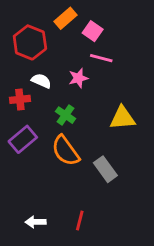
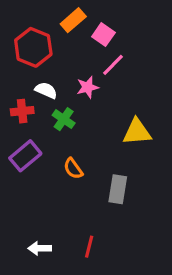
pink line: (101, 58) -> (113, 65), turned -60
green cross: (66, 115) -> (64, 119), moved
orange semicircle: (66, 151) -> (73, 169), size x0.6
gray rectangle: (105, 169) -> (118, 189), turned 45

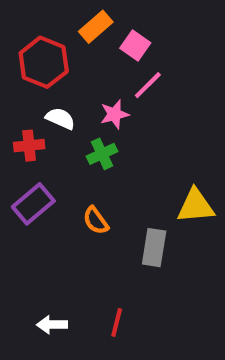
green cross: (64, 119) -> (102, 154), moved, turned 30
yellow triangle: (137, 132) -> (196, 206), moved

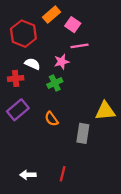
pink line: (148, 85) -> (79, 46), turned 36

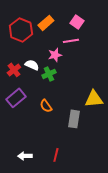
orange rectangle: (51, 15) -> (46, 23), moved
pink square: (73, 25) -> (77, 22), moved
white semicircle: (32, 64) -> (32, 65), moved
red cross: (16, 78) -> (14, 70), turned -32

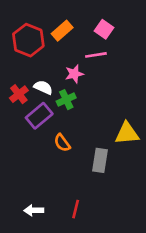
purple rectangle: (16, 98) -> (39, 116), moved

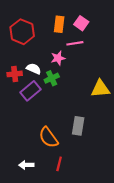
orange rectangle: (62, 31) -> (59, 24), moved, turned -42
red cross: (19, 94) -> (15, 74), turned 32
yellow triangle: (127, 133) -> (100, 89), moved
orange semicircle: (62, 143) -> (48, 137), moved, size x1.5

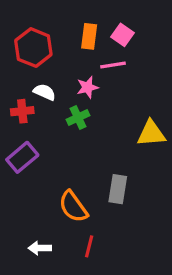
white semicircle: (34, 69) -> (45, 92), moved
purple rectangle: (31, 91) -> (22, 157), moved

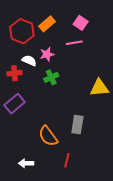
orange rectangle: (89, 36) -> (47, 24), moved, turned 42
pink star: (88, 87) -> (47, 54), moved
red line: (89, 246) -> (67, 160), moved

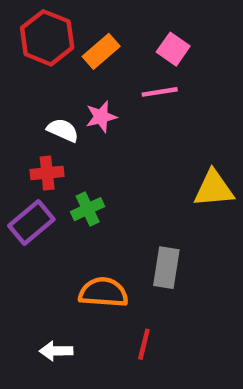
red hexagon: (22, 31) -> (47, 38), moved
red cross: (15, 73) -> (47, 173), moved
green cross: (51, 77) -> (88, 209), moved
orange semicircle: (48, 136) -> (103, 292), turned 130

